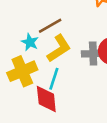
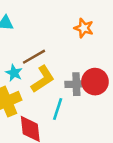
cyan line: (54, 79) -> (58, 109), moved

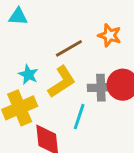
orange star: (84, 28) -> (110, 35), moved
brown line: (34, 57) -> (69, 48), moved

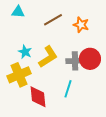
brown line: (69, 48) -> (53, 20), moved
cyan line: (79, 117) -> (68, 89), moved

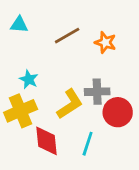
yellow L-shape: (48, 57) -> (70, 104), moved
red circle: (90, 59) -> (118, 112), moved
cyan line: (68, 89) -> (88, 144), moved

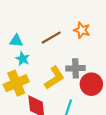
cyan triangle: (19, 25) -> (16, 41), moved
brown line: (67, 36) -> (51, 38), moved

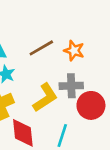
orange star: (82, 30) -> (74, 51), moved

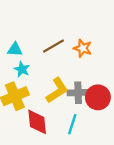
gray cross: (71, 86) -> (78, 93), moved

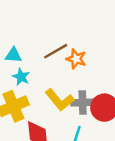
orange star: (83, 48) -> (76, 59), moved
yellow L-shape: (57, 90) -> (60, 100), turned 84

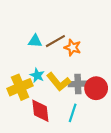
cyan triangle: (13, 55) -> (35, 41), moved
cyan star: (21, 77) -> (37, 75), moved

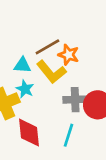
cyan triangle: (35, 41) -> (22, 65), moved
yellow L-shape: (59, 82) -> (51, 72), moved

